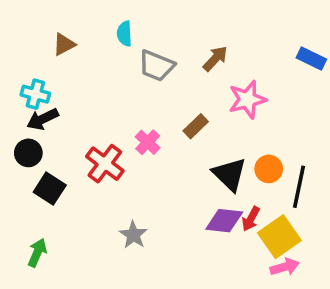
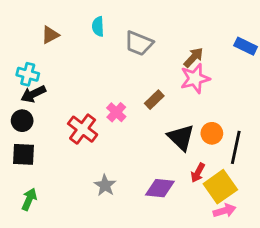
brown arrow: (215, 59) -> (194, 57), moved
gray trapezoid: (157, 66) -> (139, 43), moved
black square: (50, 189) -> (24, 154), moved, turned -30
purple diamond: (224, 221) -> (160, 188), moved

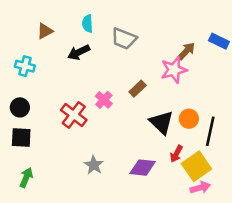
brown arrow: (194, 57) -> (186, 51), moved
black arrow: (33, 94) -> (79, 52), moved

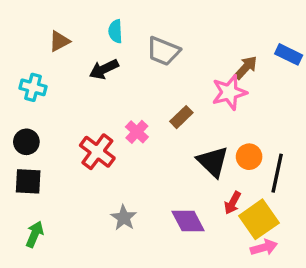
purple diamond: (143, 168) -> (188, 221), turned 56

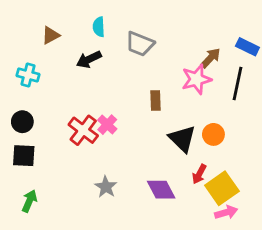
brown rectangle: (181, 117) -> (155, 100), turned -48
pink cross: (137, 132) -> (107, 125), moved
black line: (277, 173) -> (238, 83), moved

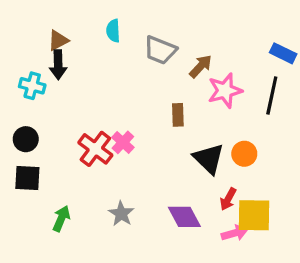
brown arrow: (211, 58) -> (201, 66), moved
black arrow: (89, 59) -> (58, 65), moved, turned -65
yellow square: (222, 188) -> (254, 215), turned 36
green arrow: (29, 201) -> (61, 219), moved
pink arrow: (226, 212) -> (235, 233), moved

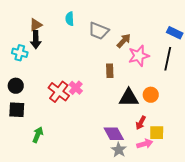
black triangle: (209, 159) -> (129, 98), turned -45
gray star: (121, 214) -> (119, 150), moved
yellow square: (254, 215) -> (157, 133), size x0.7

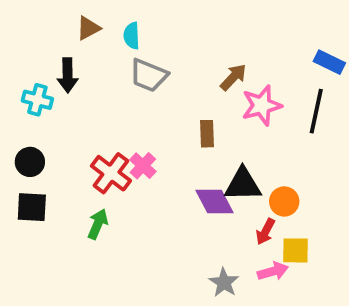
brown triangle: (36, 25) -> (88, 28), moved
gray trapezoid: (99, 31) -> (149, 75), moved
orange circle: (151, 95) -> (284, 201), moved
purple diamond: (114, 134) -> (215, 201), moved
green arrow: (38, 135) -> (98, 224), moved

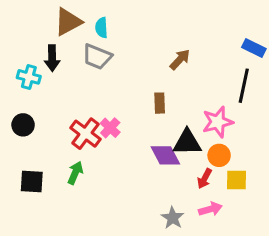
brown triangle: (88, 28) -> (68, 22), size x1.5
gray trapezoid: (149, 75) -> (97, 57), moved
pink star: (262, 105) -> (218, 122), moved
black square: (32, 207) -> (32, 182), moved
yellow square: (296, 250) -> (237, 180), moved

